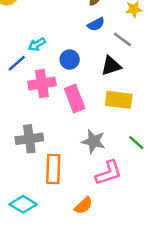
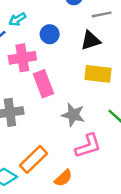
gray line: (122, 39) -> (102, 14), turned -48
pink rectangle: (75, 99) -> (43, 84), moved
orange rectangle: (53, 169) -> (34, 159), moved, turned 44

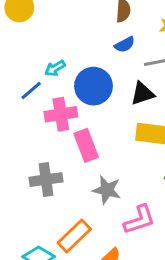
blue circle: (50, 34) -> (93, 86), size x1.6
gray star: (73, 115) -> (107, 190), moved

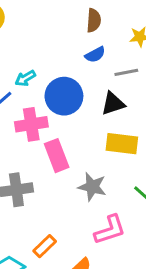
gray star: (107, 190) -> (92, 187), moved
orange rectangle: (74, 236) -> (45, 246), size x0.7

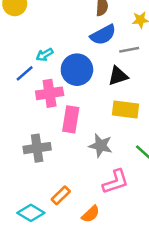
blue semicircle: (95, 55) -> (103, 35), size x1.5
pink rectangle: (57, 156) -> (71, 119), turned 30

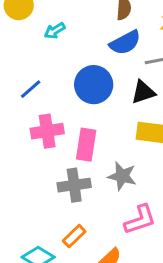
cyan arrow: (45, 55) -> (55, 31), moved
pink cross: (50, 93) -> (47, 131), moved
gray cross: (37, 148) -> (74, 185), moved

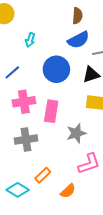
cyan arrow: (55, 31) -> (30, 40), moved, turned -40
gray star: (122, 176) -> (76, 133), turned -30
gray cross: (74, 185) -> (26, 140), moved

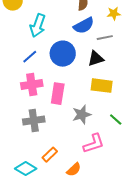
cyan arrow: (30, 40) -> (38, 26), size x1.6
blue line: (12, 72) -> (30, 57), moved

